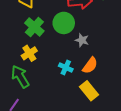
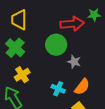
green cross: (34, 27) -> (15, 48), moved

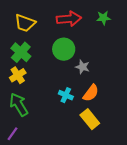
yellow trapezoid: (19, 20) -> (25, 23), turned -70
red arrow: (72, 24) -> (69, 19), moved
yellow cross: (22, 75) -> (18, 75), moved

